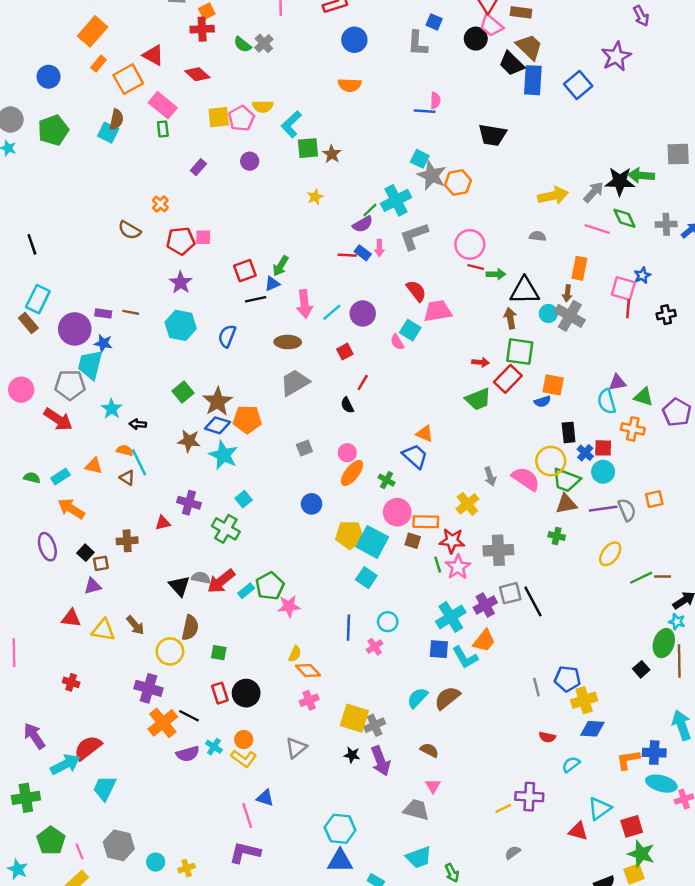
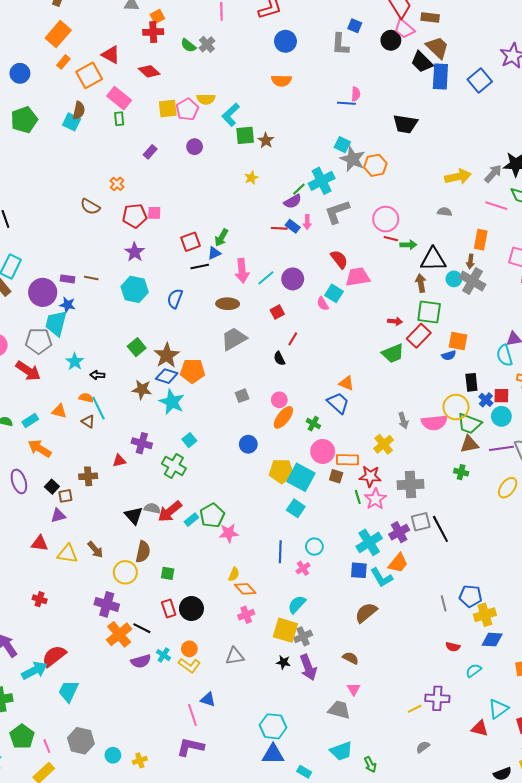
pink semicircle: (526, 479) -> (434, 423), turned 140
cyan semicircle: (417, 698) -> (297, 604), moved
gray triangle: (296, 748) -> (235, 656), turned 30

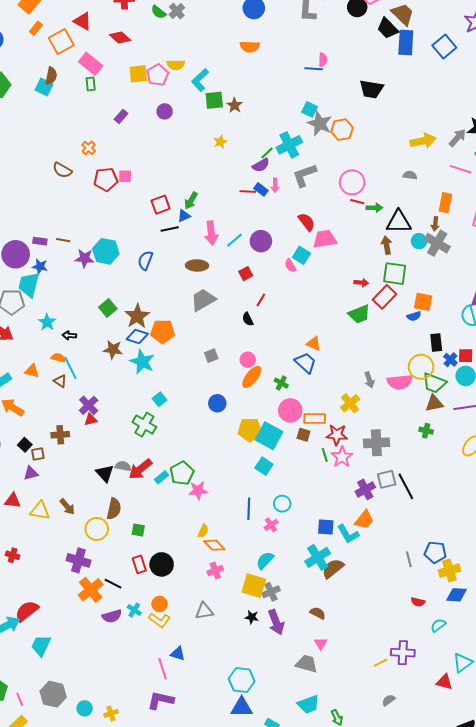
purple star: (135, 252) -> (85, 258), moved, turned -30
purple cross: (142, 443) -> (89, 405), moved, turned 30
cyan cross: (369, 542) -> (318, 557), moved

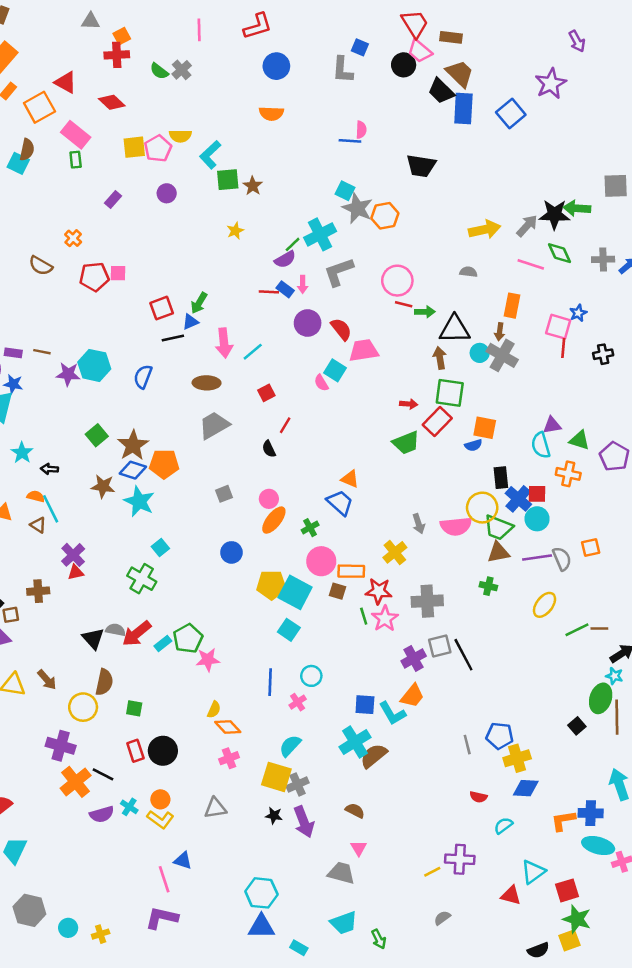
purple circle: (261, 241) -> (308, 323), moved
blue cross: (450, 360) -> (518, 499), size x1.5
green cross: (281, 383) -> (310, 528), turned 32

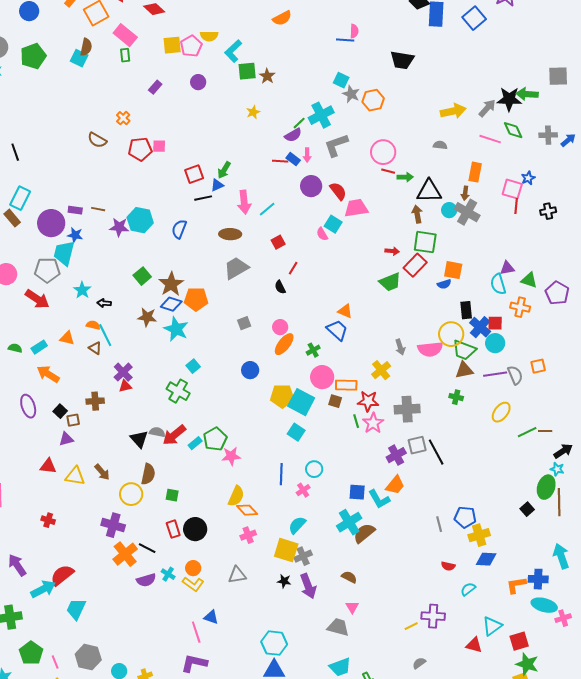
orange semicircle: (271, 113) -> (282, 18), turned -30
gray star: (357, 208) -> (351, 94), size x0.7
yellow semicircle: (214, 710) -> (236, 496), size x1.5

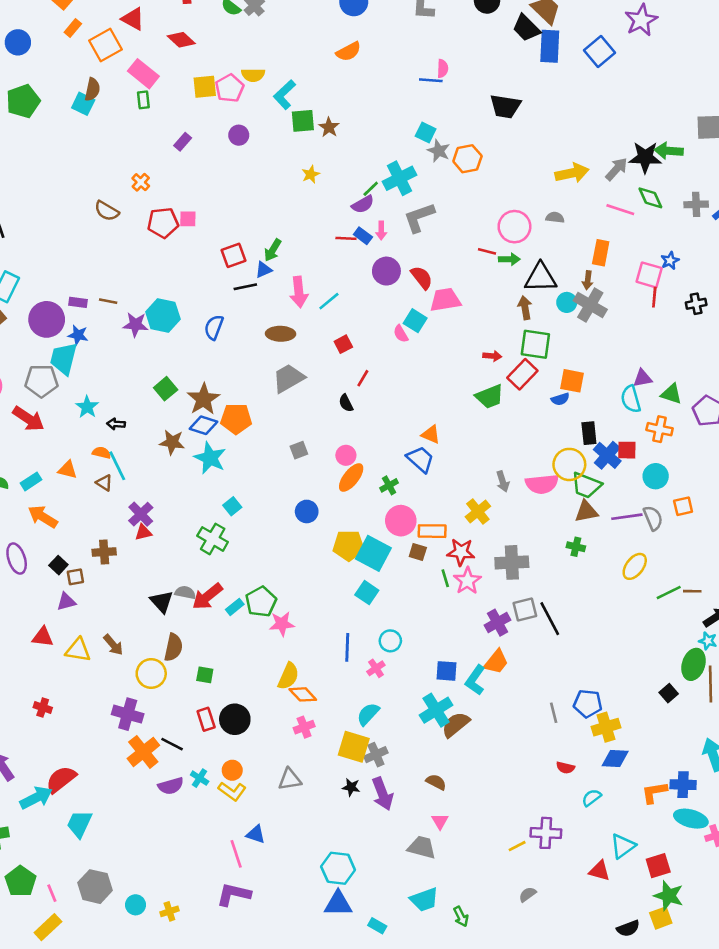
pink circle: (383, 152) -> (514, 227), moved
cyan circle: (495, 343) -> (656, 476), moved
cyan L-shape: (379, 499) -> (475, 680), turned 65

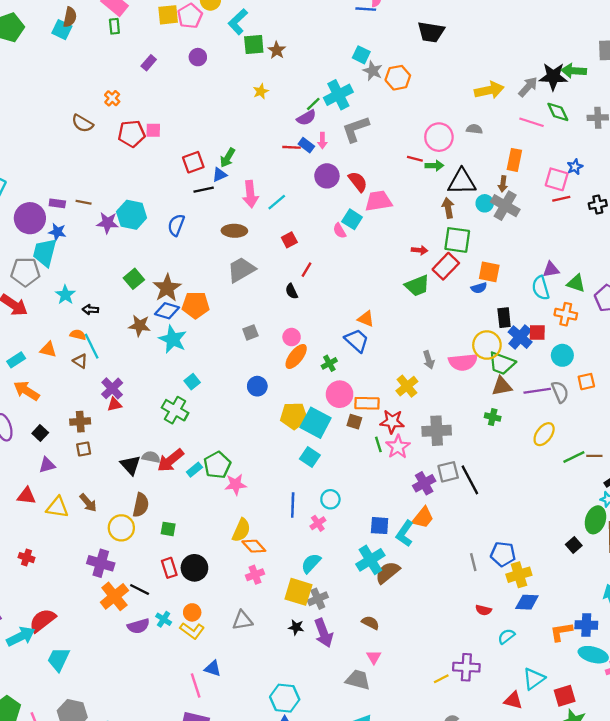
red line: (654, 297) -> (561, 199), turned 72
brown square: (75, 577) -> (84, 449), moved

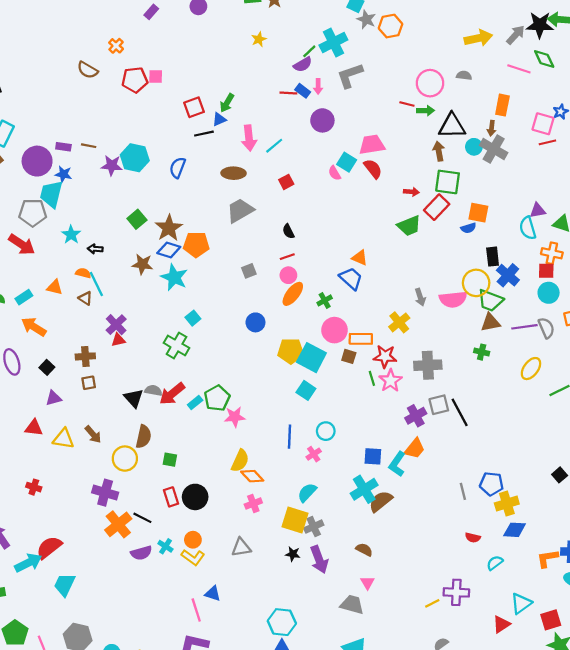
red semicircle: (358, 182) -> (373, 169), moved
red line: (306, 270) -> (287, 257), moved, turned 40
red square: (537, 332) -> (546, 271), moved
red triangle: (513, 700) -> (501, 624), turned -48

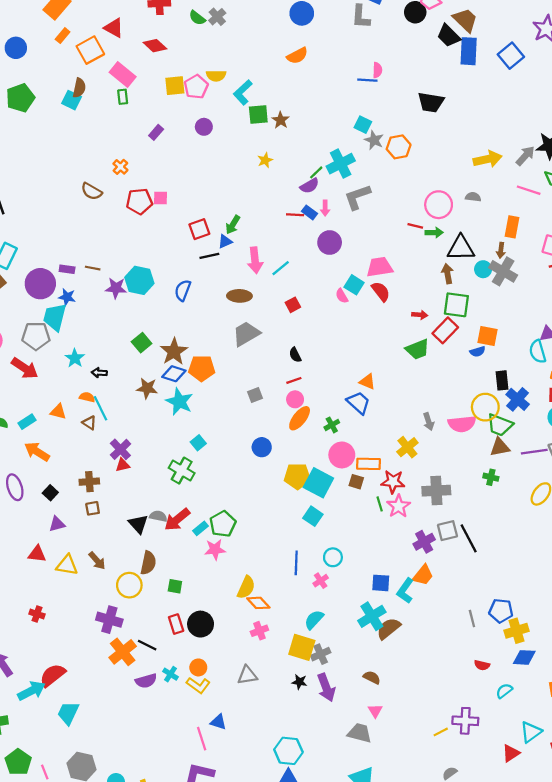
pink star: (235, 417) -> (215, 550), moved

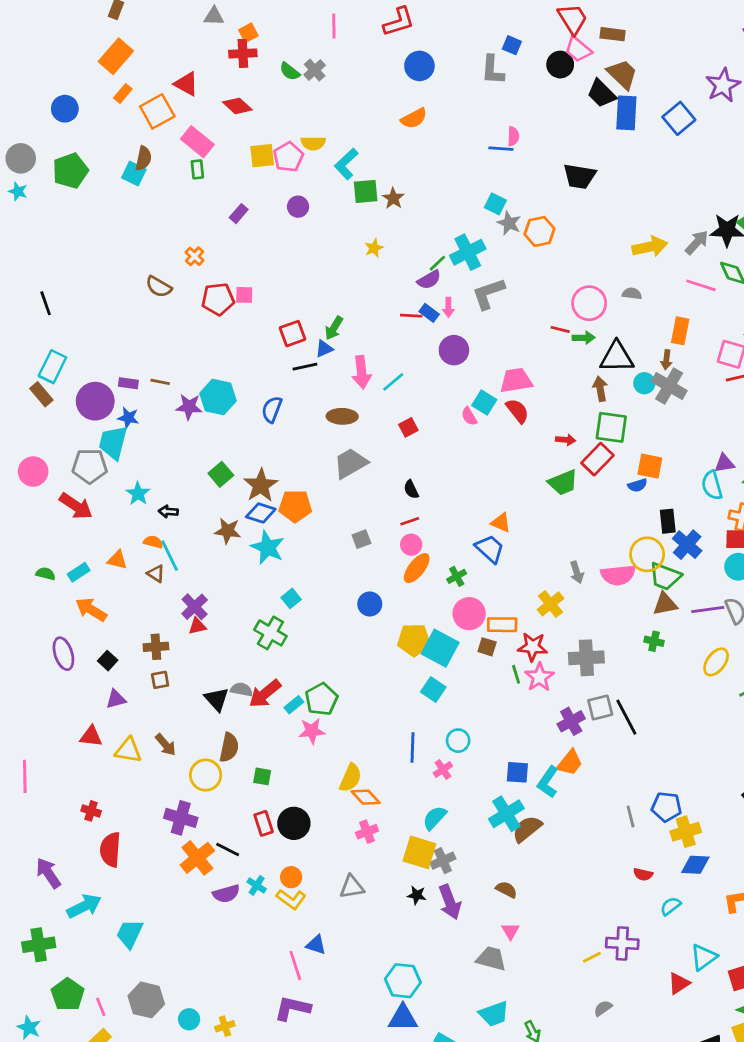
red semicircle: (53, 675) -> (110, 850), moved, turned -48

